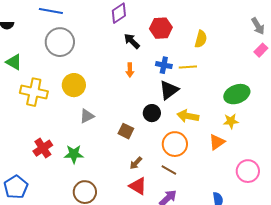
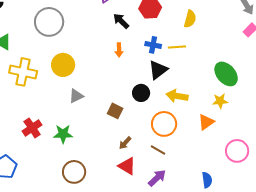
green ellipse: (237, 94) -> (226, 74), turned 70

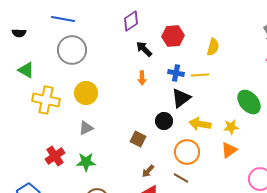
gray triangle: (76, 96) -> (86, 128), moved
yellow star: (220, 101) -> (231, 127), moved

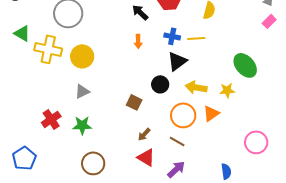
yellow cross: (46, 100) -> (48, 49), moved
orange triangle: (229, 150) -> (211, 113), moved

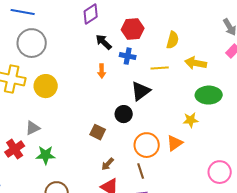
blue cross: (172, 36) -> (128, 56), moved
green ellipse: (245, 65) -> (209, 95), turned -50
yellow arrow: (196, 87) -> (196, 63), moved
gray triangle: (82, 91) -> (33, 128), moved
brown line: (177, 141) -> (141, 171), turned 42

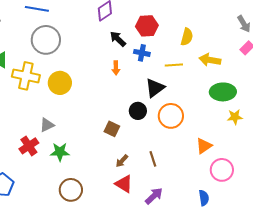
yellow star: (191, 120) -> (235, 117), moved
orange triangle: (175, 143) -> (204, 146), moved
orange circle: (147, 145) -> (171, 116), moved
brown line: (141, 171) -> (153, 159), moved
pink circle: (220, 172) -> (222, 170), moved

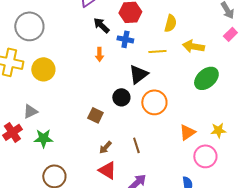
green ellipse: (223, 92) -> (206, 78), turned -40
yellow star: (235, 117) -> (218, 130), moved

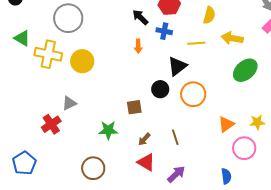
brown square: (95, 115) -> (134, 107), turned -35
green star: (43, 138) -> (108, 130), moved

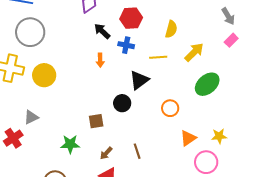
yellow arrow: (232, 38) -> (194, 52), turned 125
orange circle: (193, 94) -> (170, 108), moved, size x0.7

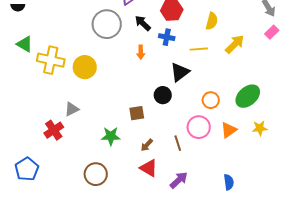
gray circle: (30, 32) -> (107, 24), moved
green ellipse: (207, 84) -> (248, 96), moved
pink circle: (206, 162) -> (199, 127), moved

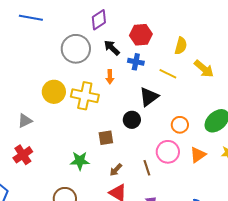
yellow arrow: (235, 44) -> (204, 69), turned 85
yellow line: (199, 49) -> (168, 74), turned 30
yellow cross: (51, 60) -> (85, 96), moved
gray triangle: (72, 109) -> (25, 121), moved

